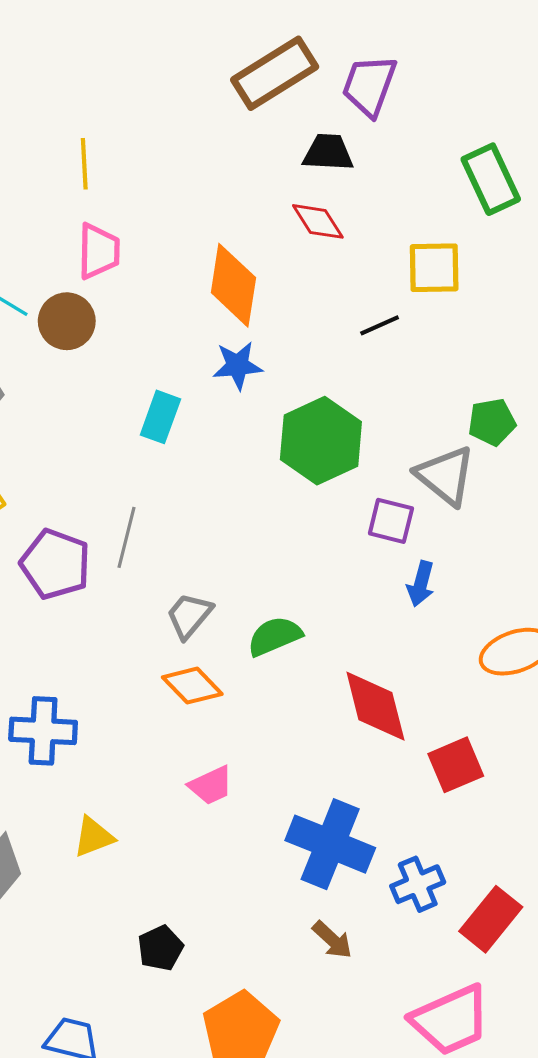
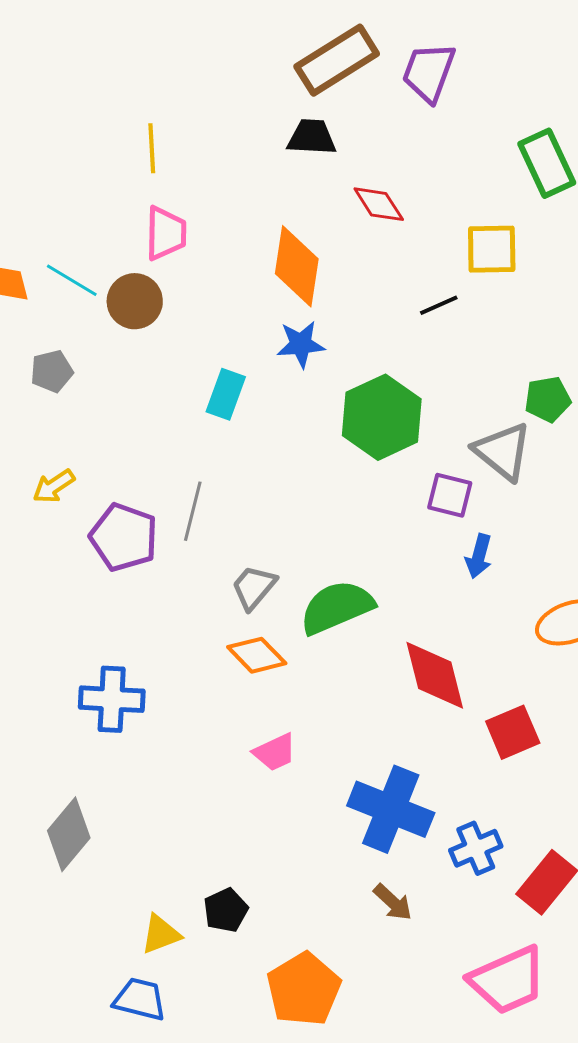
black trapezoid: (328, 152) -> (312, 137), moved
green semicircle: (275, 636) -> (337, 607), size x1.4
yellow triangle: (93, 837) -> (161, 934), moved

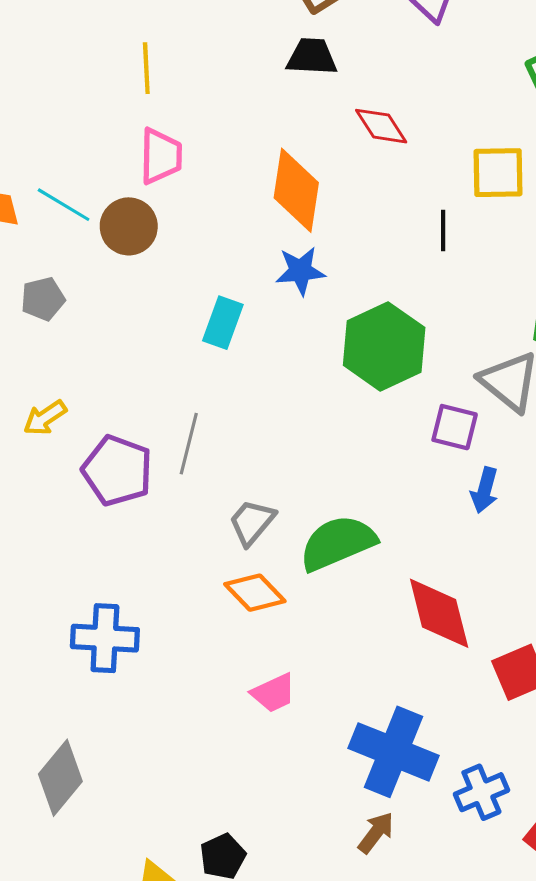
black line: (439, 305) -> (443, 231), turned -66
brown arrow: (393, 902) -> (376, 833), moved, turned -96

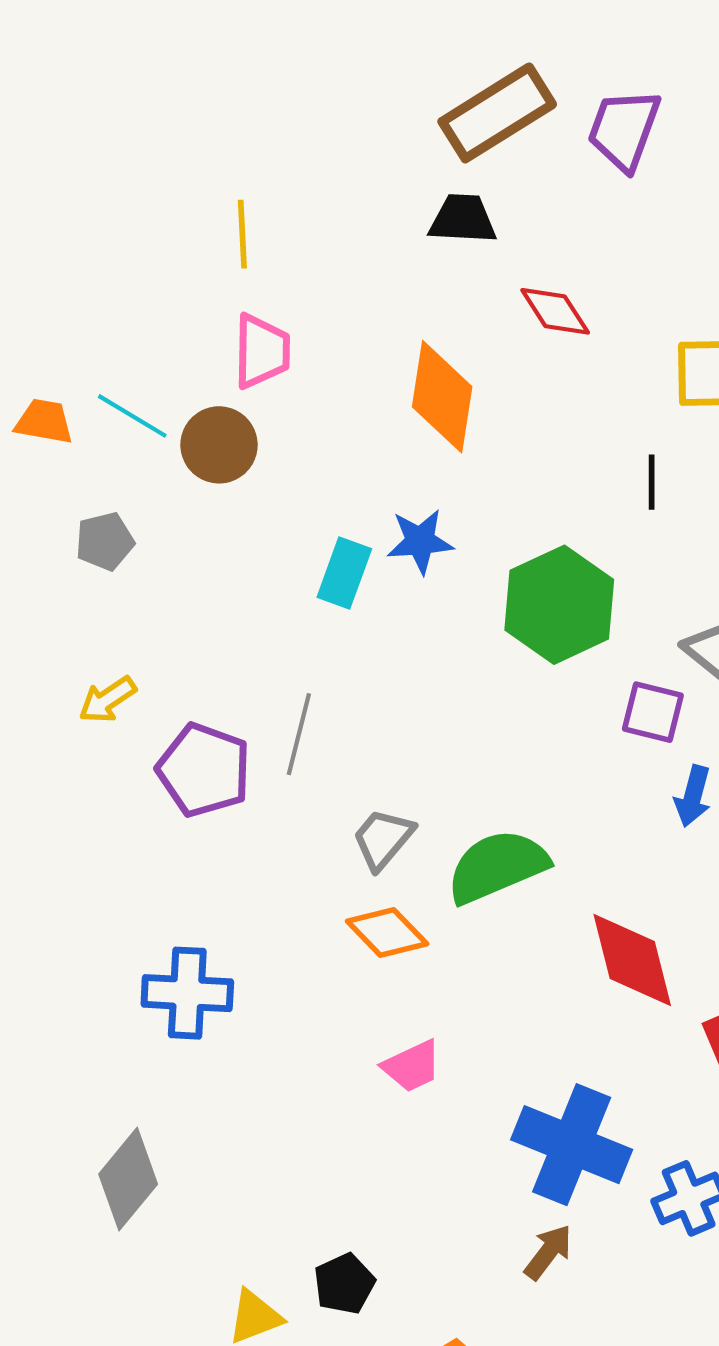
black line: (443, 231) -> (652, 482), moved
blue star: (300, 271) -> (420, 541), moved

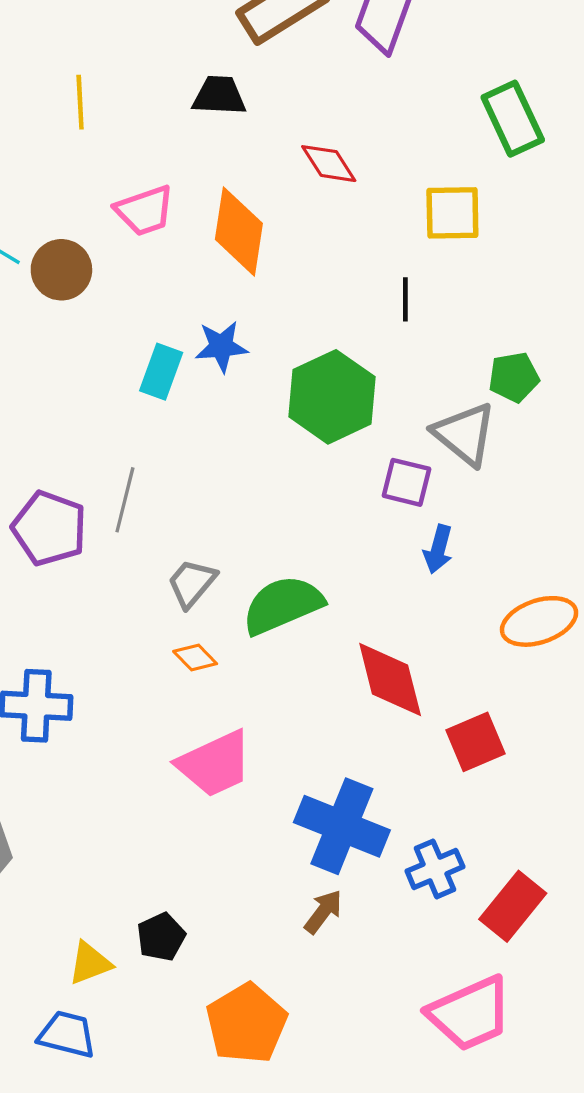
black trapezoid: (463, 219) -> (219, 96), moved
pink trapezoid: (262, 351) -> (145, 211), moved, turned 70
orange diamond: (387, 933) -> (195, 658), size x0.7
pink trapezoid: (412, 1066) -> (215, 764), size x1.6

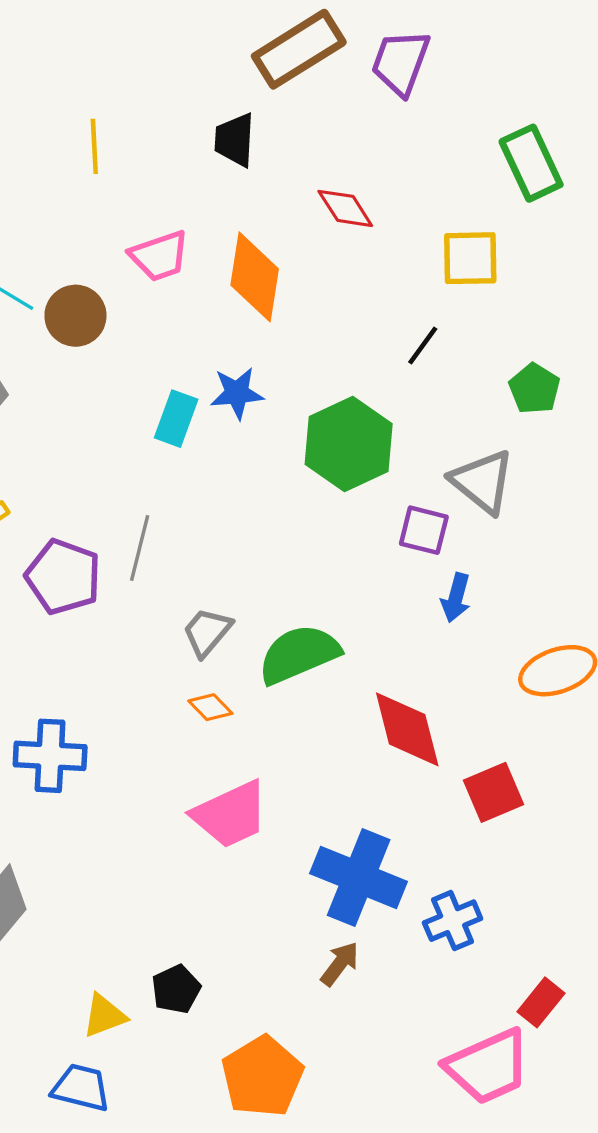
black trapezoid: (219, 96) -> (235, 140), turned -90
black line: (405, 299) -> (423, 346), turned 36
green pentagon: (514, 377) -> (534, 389), moved, turned -30
red rectangle: (513, 906) -> (541, 1002), moved, size x0.7

